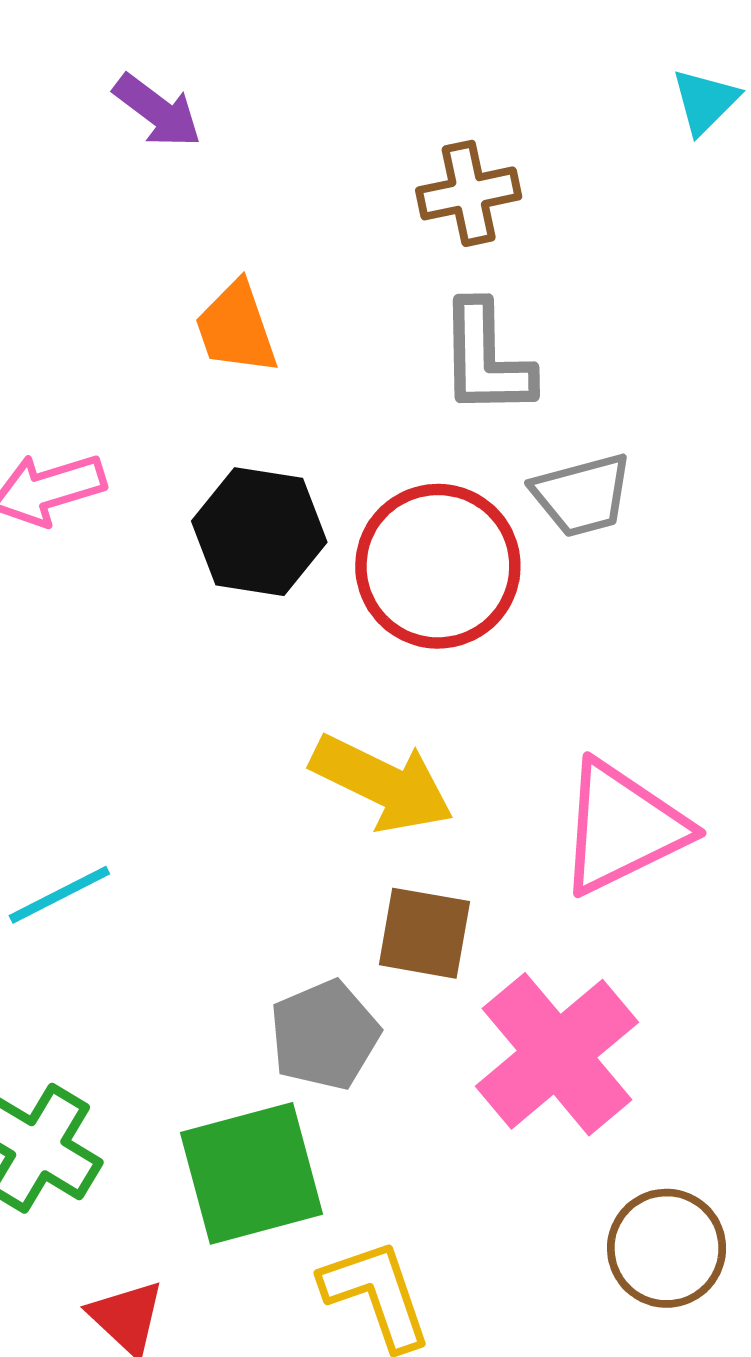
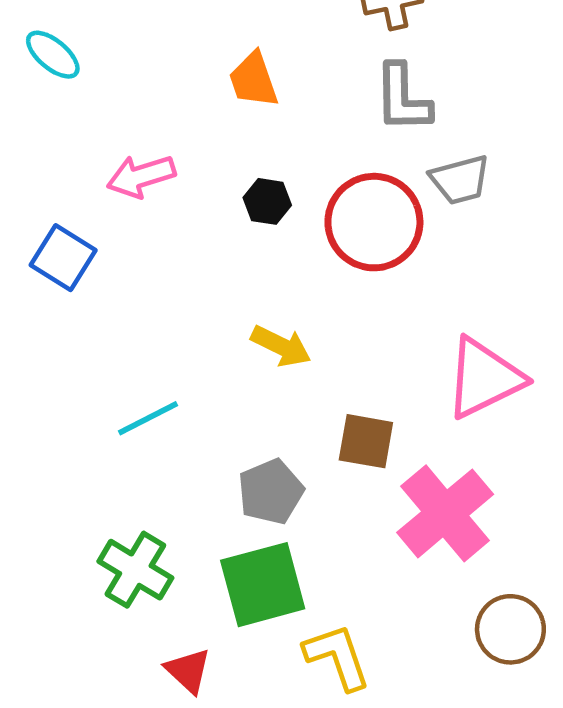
black hexagon: (259, 532) -> (267, 201), size x0.6
yellow arrow: (382, 783) -> (281, 346), moved, size x0.7
gray pentagon: (325, 1035) -> (271, 492), moved

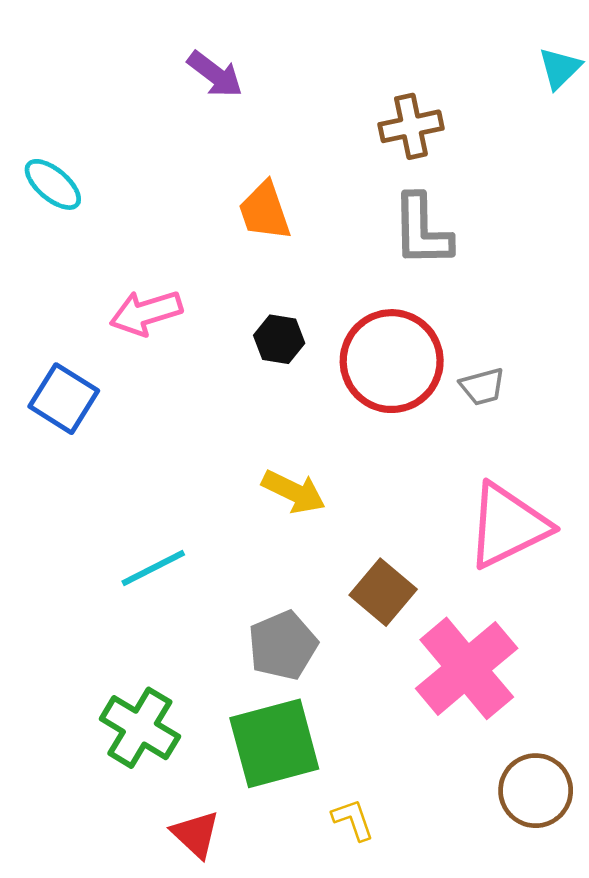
gray trapezoid: (460, 180) -> (482, 386), moved, size x0.7
brown square: (366, 441) -> (383, 592), turned 30
yellow L-shape: (337, 657) -> (353, 820), size x0.6

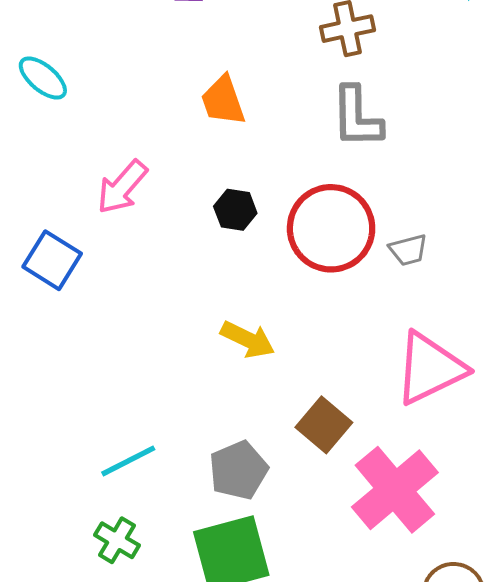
pink arrow: (146, 313) -> (122, 187), turned -32
cyan line: (153, 568) -> (128, 461), moved
green cross: (140, 728) -> (117, 540), size x0.7

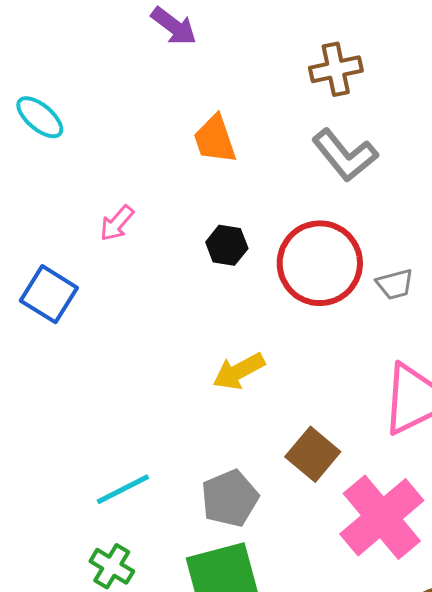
gray L-shape: (357, 117) -> (345, 155), turned -38
pink arrow: (122, 187) -> (117, 223), size x0.7
yellow arrow: (248, 339) -> (239, 371), turned 126

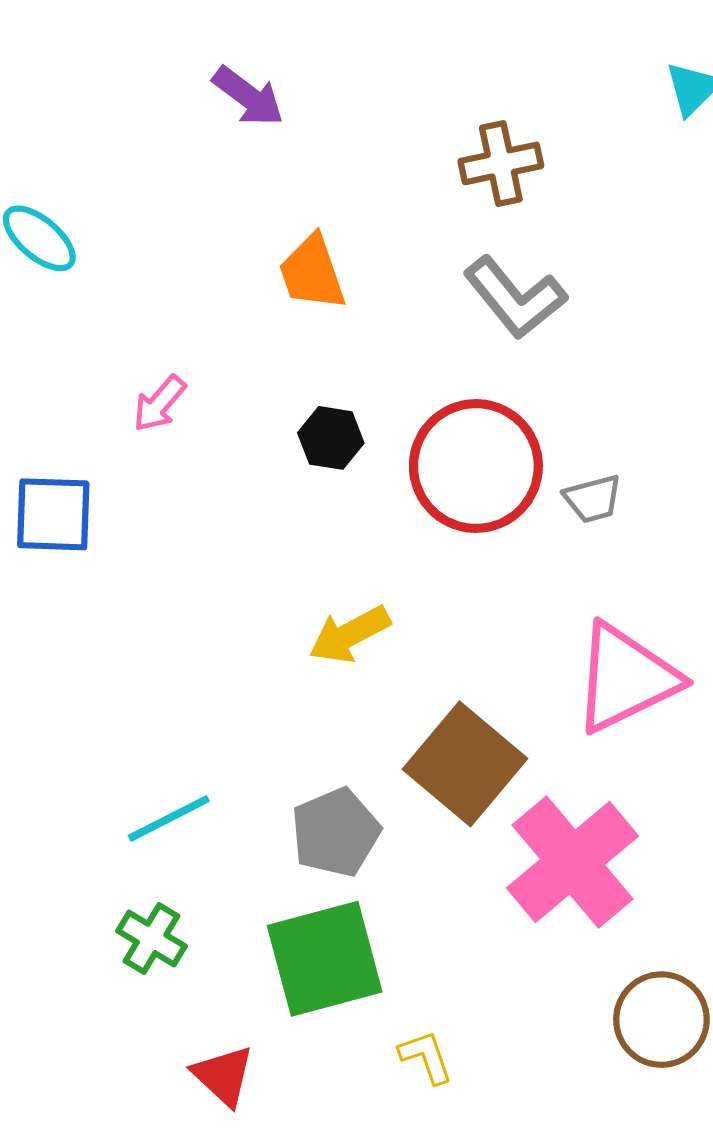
blue square: (49, 294) -> (53, 514), turned -30
brown square: (313, 454) -> (465, 764), size x1.4

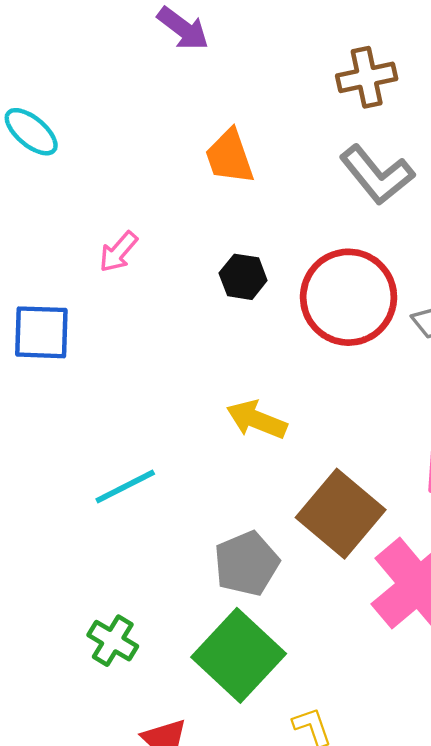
yellow arrow: (350, 634) -> (257, 420), turned 50
cyan line: (169, 818) -> (125, 486), moved
green square: (325, 959) -> (239, 655), turned -32

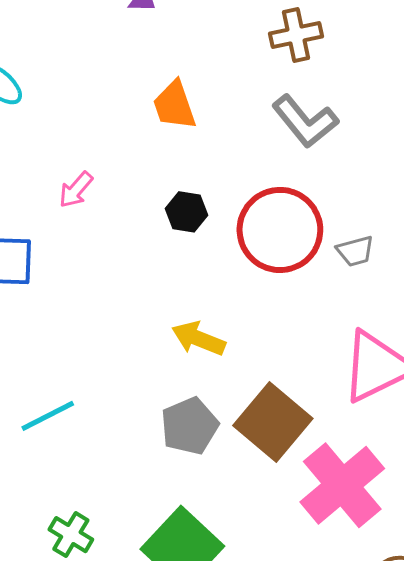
cyan line: (125, 486) -> (48, 416), moved
gray pentagon: (246, 564) -> (189, 426), moved

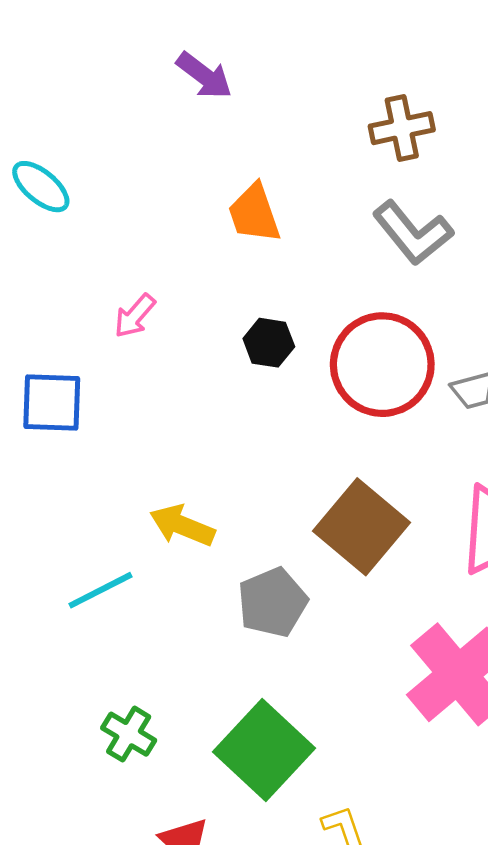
yellow arrow: (199, 339) -> (182, 526), moved
brown square: (273, 422) -> (362, 527), moved

